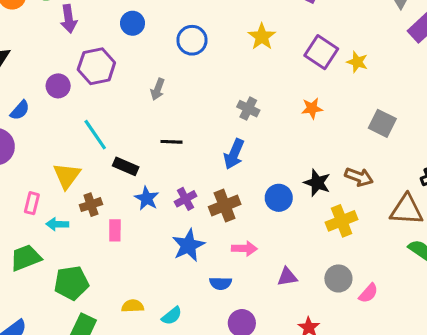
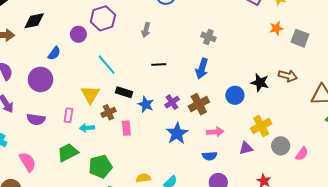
orange star: (312, 108) -> (276, 28), moved
black rectangle: (126, 166) -> (124, 92), moved
yellow cross: (342, 221) -> (261, 126), moved
blue semicircle: (221, 283) -> (210, 156), moved

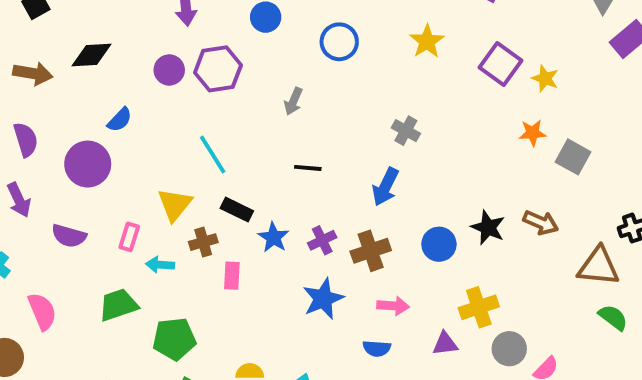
purple circle: (78, 34) -> (169, 70), moved

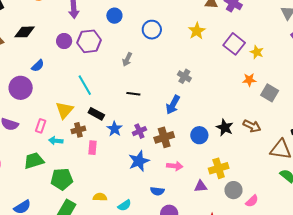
blue semicircle: (377, 348) -> (157, 191), moved

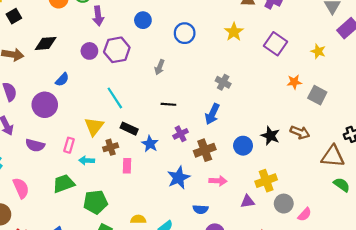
yellow star: (257, 52) -> (318, 51), moved
purple cross: (139, 131) -> (181, 134), moved

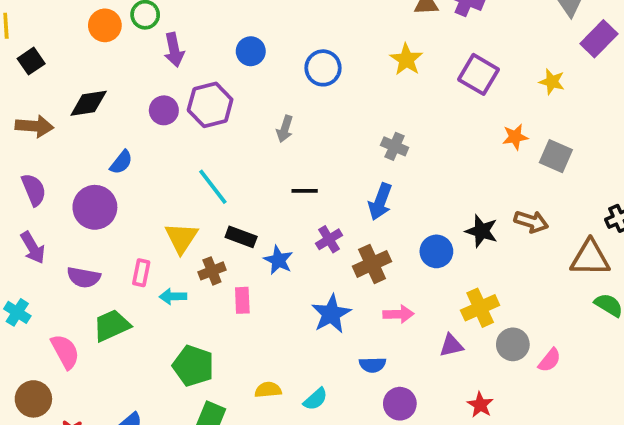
green trapezoid: (64, 184) -> (112, 326), moved
green pentagon: (95, 202) -> (193, 366), turned 30

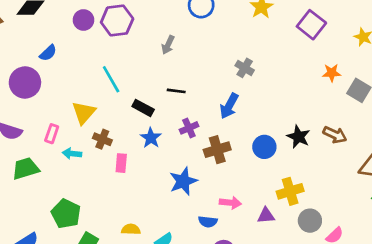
black rectangle: (241, 237) -> (143, 108), moved
brown cross: (212, 271) -> (102, 139), turned 36
pink arrow: (398, 314) -> (230, 203), moved
green pentagon: (193, 366) -> (66, 214), moved

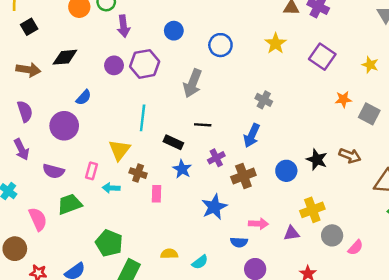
gray arrow: (168, 45) -> (193, 83), size x1.6
cyan line: (111, 79) -> (143, 118), turned 40

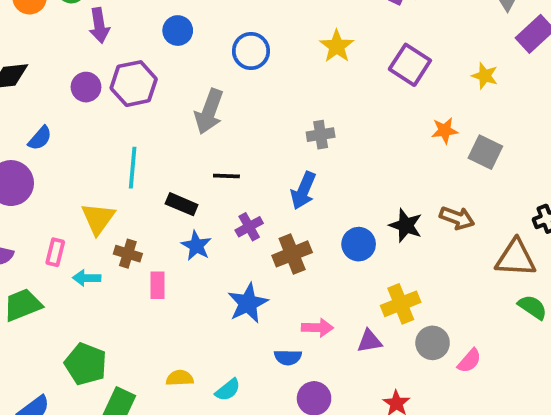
gray cross: (264, 100) -> (321, 135), turned -35

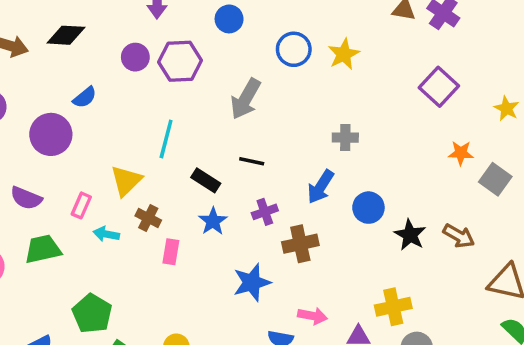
yellow star: (337, 46) -> (344, 54), moved
blue circle: (359, 244) -> (368, 208), moved

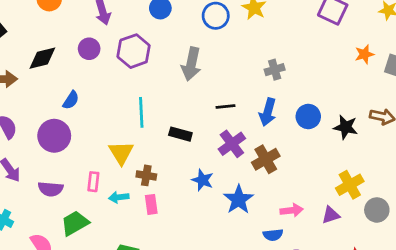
purple circle: (135, 57) -> (89, 49), moved
black line: (252, 161) -> (225, 106), moved
purple cross: (265, 212) -> (232, 144), size x1.4
blue star: (213, 221) -> (203, 180), moved
pink rectangle: (171, 252) -> (151, 204), moved

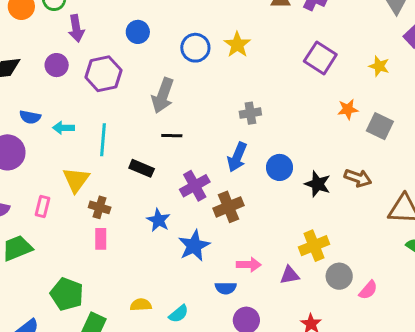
blue semicircle: (71, 100) -> (30, 117), turned 60
black line: (225, 106) -> (172, 136), moved
cyan arrow: (119, 197) -> (64, 128), moved

